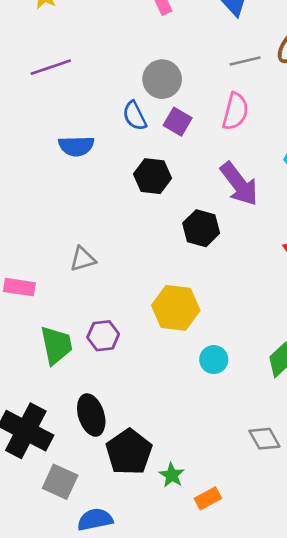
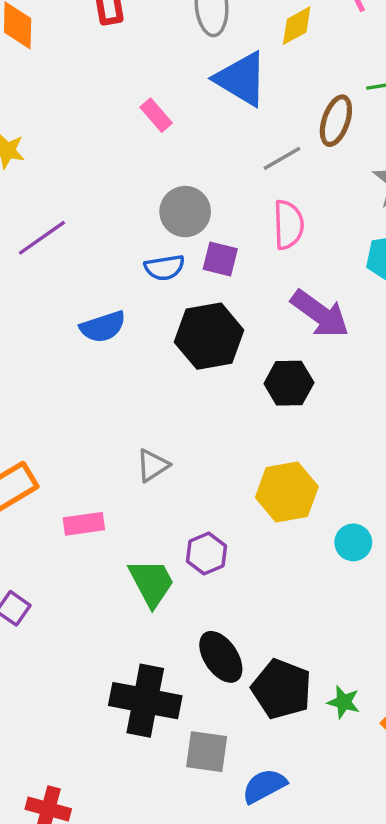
blue semicircle: (135, 116) -> (164, 268), turned -56
black hexagon: (153, 176) -> (209, 336), size x1.4

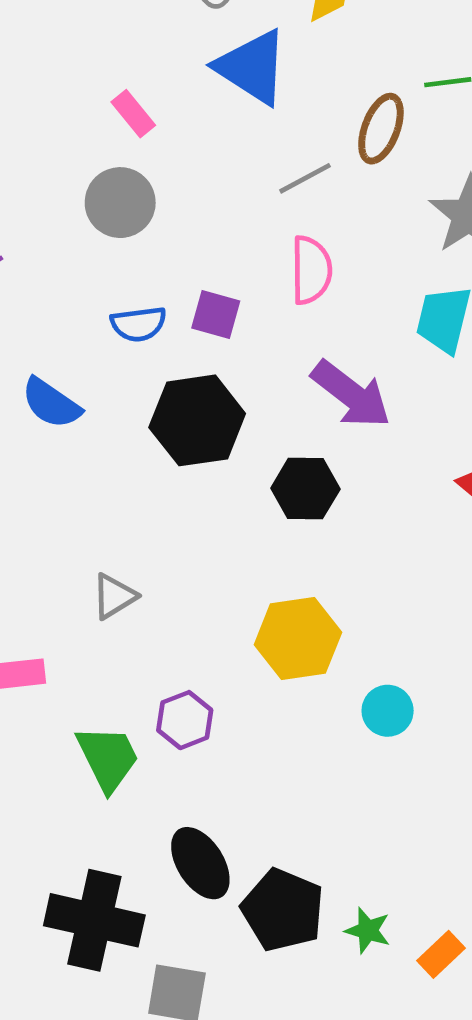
gray circle: (185, 212) -> (120, 203), moved
blue semicircle: (103, 327) -> (51, 403), turned 51

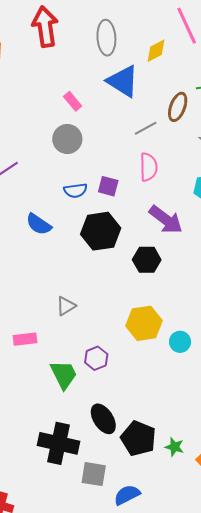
cyan circle: (388, 711) -> (180, 342), moved

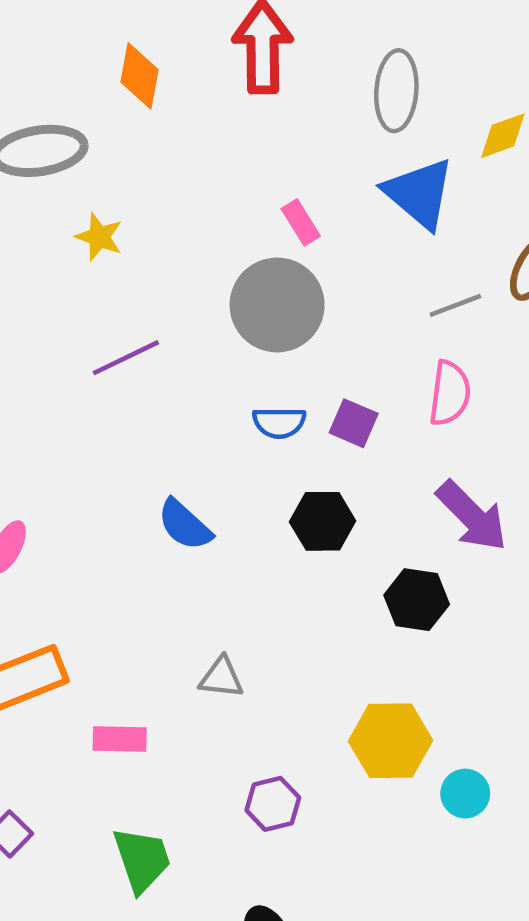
gray circle: (67, 139) -> (277, 305), size x1.4
blue semicircle: (39, 224) -> (185, 525), moved
black hexagon: (101, 231) -> (323, 521), size x0.7
gray triangle: (66, 306) -> (221, 678), turned 30
green trapezoid: (64, 375) -> (142, 860), moved

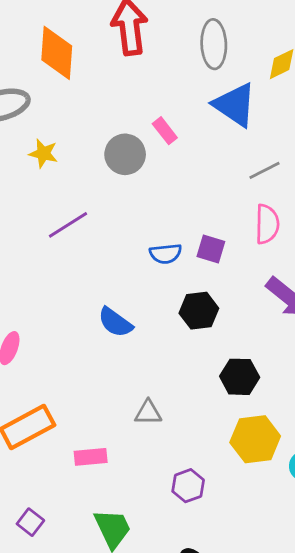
orange diamond: (139, 76) -> (57, 53), size x1.4
gray circle: (277, 305) -> (125, 154), moved, size x0.7
black hexagon: (417, 600) -> (240, 377), moved

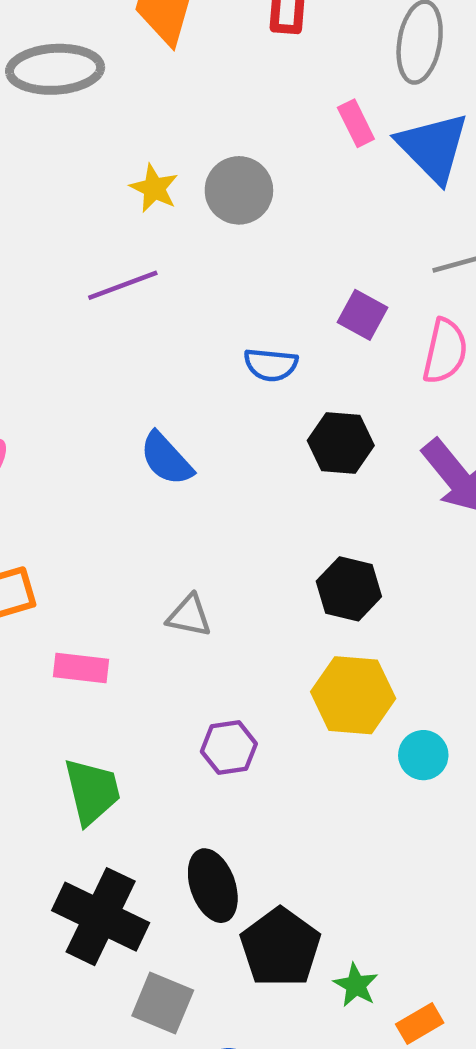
pink rectangle: (165, 131) -> (356, 123), moved
yellow star: (43, 153) -> (154, 188), moved
purple square: (211, 249) -> (363, 315), moved
black hexagon: (199, 311) -> (341, 443), moved

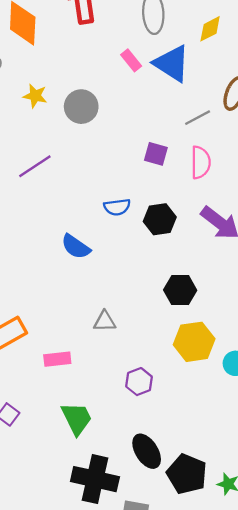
yellow star: (154, 188) -> (35, 96), moved
blue semicircle: (271, 365) -> (117, 207), moved

